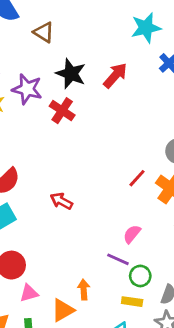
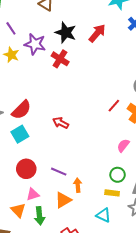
pink semicircle: (132, 234) -> (123, 145), moved
purple line: (118, 259) -> (59, 172), moved
pink triangle: (29, 293) -> (33, 194), moved

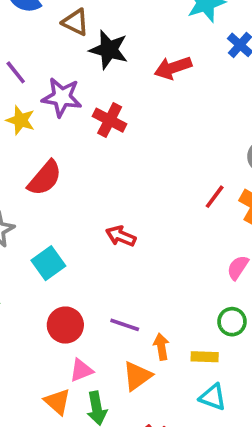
black star: (66, 33) -> (109, 50), moved
red arrow: (97, 33) -> (173, 68), turned -144
red semicircle: (21, 110) -> (45, 178), moved
yellow rectangle: (112, 193) -> (205, 357), moved

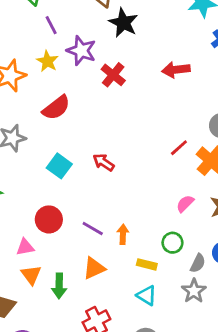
red arrow: (173, 68) -> (176, 70), moved
cyan square: (48, 263) -> (59, 166), moved, turned -30
orange arrow: (161, 347) -> (123, 234), moved
pink triangle: (81, 370) -> (25, 247), moved

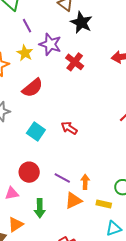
orange triangle: (94, 268) -> (73, 201), moved
orange triangle: (31, 275) -> (16, 225), moved, turned 35
green arrow: (59, 286) -> (40, 208), moved
cyan triangle: (147, 295) -> (114, 228), moved, turned -49

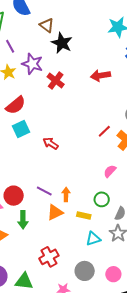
cyan square: (36, 132) -> (21, 129), moved, turned 30
red circle: (29, 172) -> (14, 196), moved

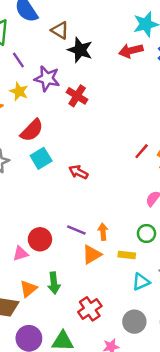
red arrow: (100, 76) -> (131, 51), moved
green arrow: (23, 220) -> (54, 283), moved

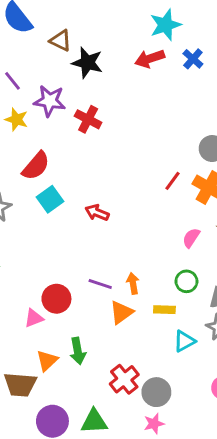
gray circle: (134, 322) -> (156, 392), moved

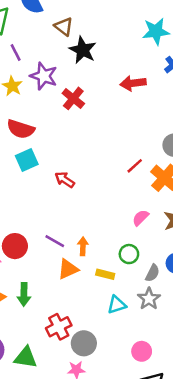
red arrow: (150, 59) -> (133, 83), moved
red semicircle: (36, 166) -> (21, 129), turned 56

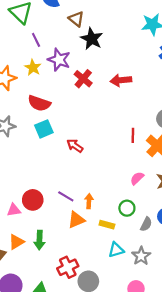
red arrow: (133, 83) -> (121, 80), moved
red line: (135, 166) -> (133, 135), turned -48
gray star: (149, 299) -> (141, 256), moved

